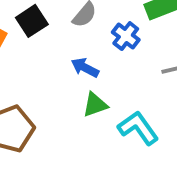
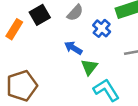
green triangle: (95, 105) -> (89, 67), moved, turned -36

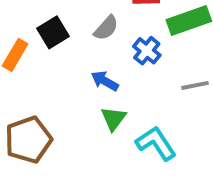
green triangle: (89, 67) -> (113, 119), moved

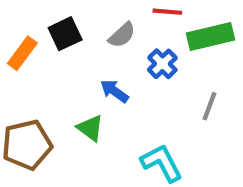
gray line: (195, 85) -> (210, 106), turned -64
green triangle: (113, 119) -> (90, 128), moved, turned -36

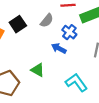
blue arrow: (114, 91) -> (59, 48), moved

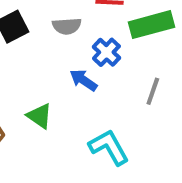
gray semicircle: (47, 21) -> (67, 26), turned 40

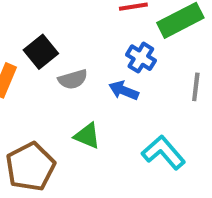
gray semicircle: (67, 26) -> (73, 79), moved

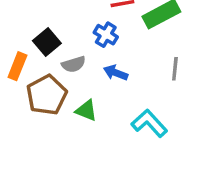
blue cross: (141, 58) -> (106, 35), moved
brown pentagon: (30, 167) -> (47, 95), moved

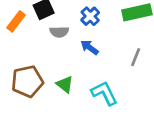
brown pentagon: (47, 95) -> (27, 81), moved
green triangle: (86, 111) -> (65, 84), moved

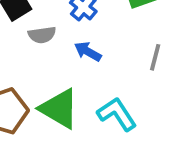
green triangle: (65, 84) -> (59, 109), size x1.6

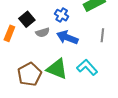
blue arrow: (88, 52) -> (67, 37), size x1.5

